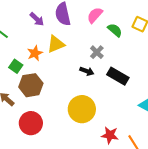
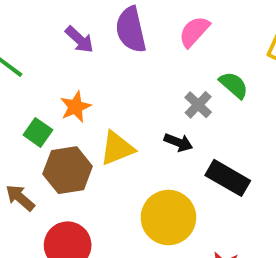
green semicircle: (115, 30) -> (234, 85), moved
yellow triangle: (56, 44) -> (117, 148), moved
black rectangle: (118, 76) -> (228, 178), moved

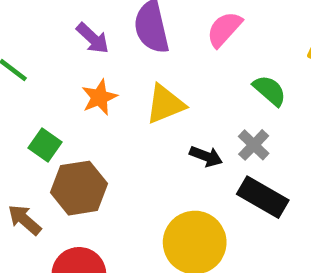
gray cross: (198, 105) -> (254, 145), moved
orange star: (76, 107) -> (99, 97), moved
yellow triangle: (117, 148) -> (165, 104), moved

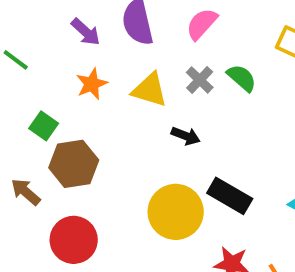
yellow triangle: (165, 104) -> (150, 90), turned 39
gray cross: (254, 145) -> (200, 80), moved
black rectangle: (263, 197) -> (230, 196), moved

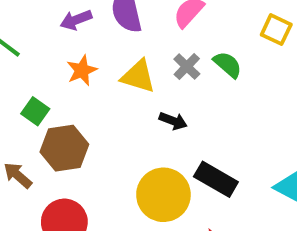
purple arrow: (86, 32) -> (76, 20), turned 116

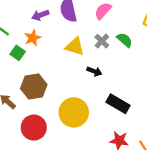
orange star: (82, 70) -> (33, 38), moved
green square: (35, 111) -> (18, 53), moved
yellow circle: (163, 195) -> (74, 112), moved

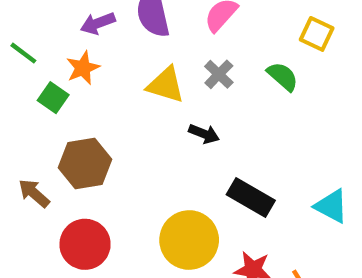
green semicircle: (125, 40) -> (283, 76), moved
yellow circle: (74, 112) -> (189, 240), moved

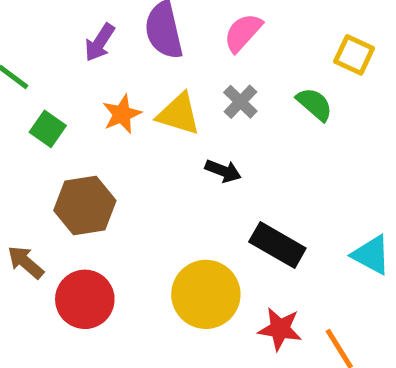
purple arrow: (98, 23) -> (100, 42), turned -36
orange star: (83, 68) -> (122, 114), moved
brown arrow: (34, 193) -> (26, 262), moved

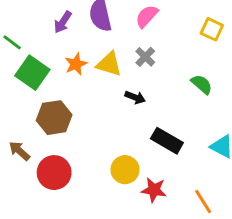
green semicircle: (315, 104) -> (202, 84), moved
green square: (48, 129) -> (32, 73), size x1.6
yellow circle: (206, 294) -> (125, 170), size x0.7
red star: (280, 329) -> (154, 190), moved

